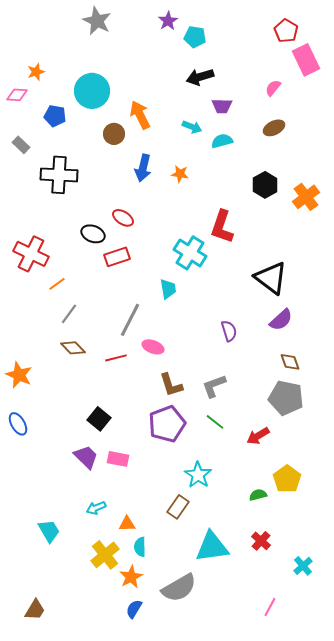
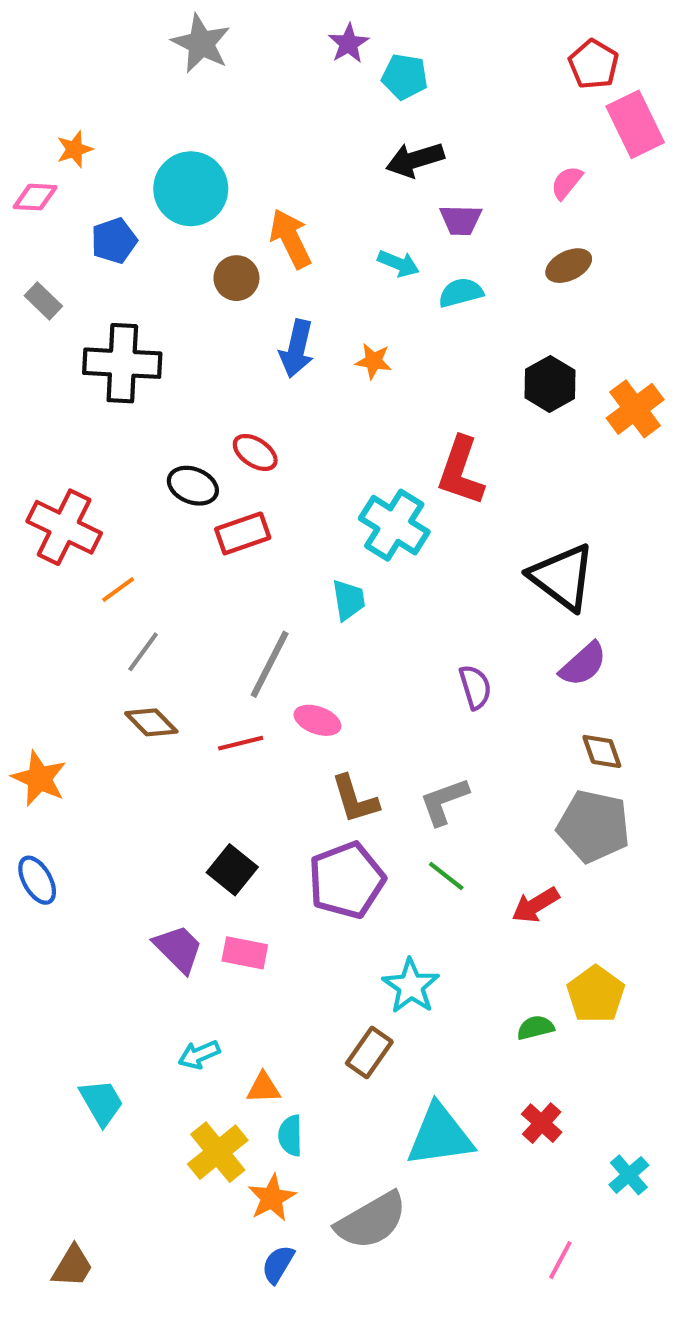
blue pentagon: (55, 116) -> (114, 241), turned -30
black square: (99, 419) -> (232, 870), moved

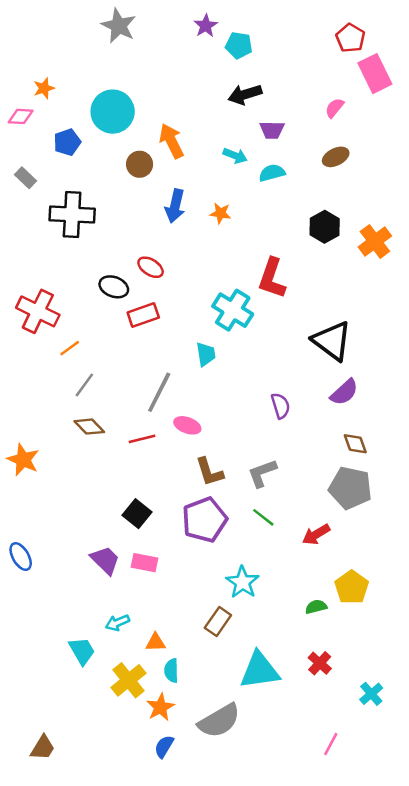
blue ellipse: (37, 880) -> (21, 557), moved
cyan trapezoid: (102, 1102) -> (82, 651), moved

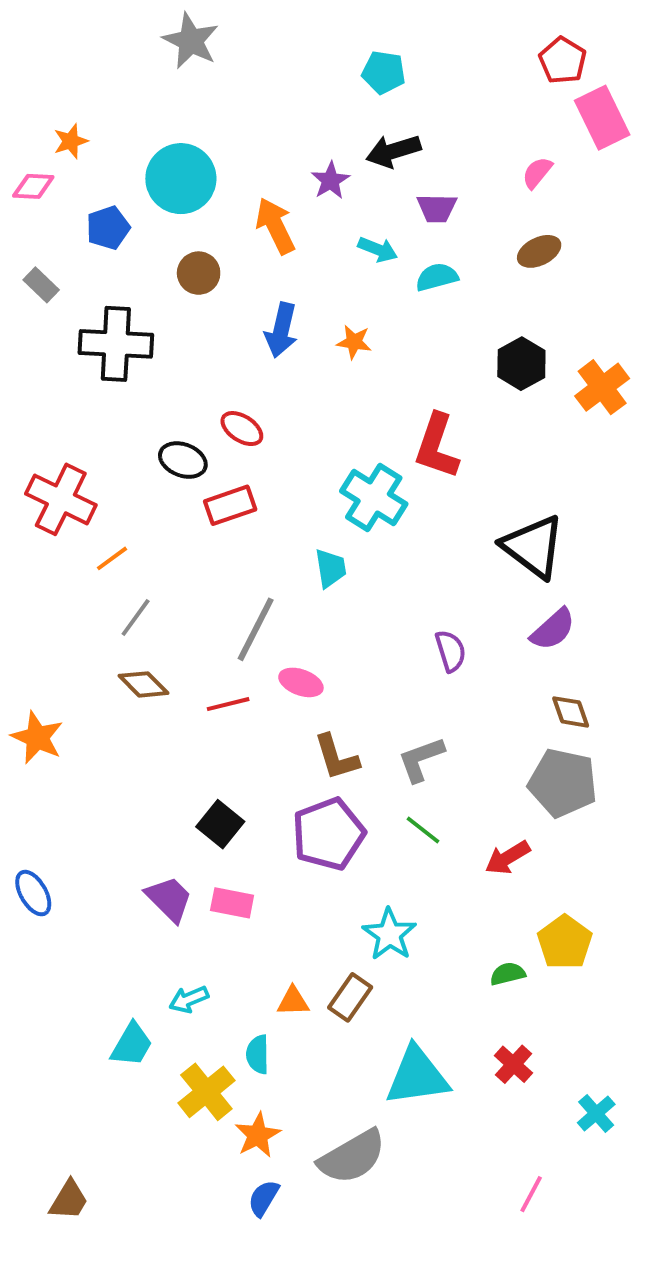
purple star: (206, 26) -> (330, 181), moved
brown circle: (140, 164) -> (199, 273), moved
orange triangle: (155, 642) -> (293, 1001), moved
cyan trapezoid: (82, 651) -> (132, 1045), turned 60
cyan semicircle: (171, 671) -> (258, 1054), moved

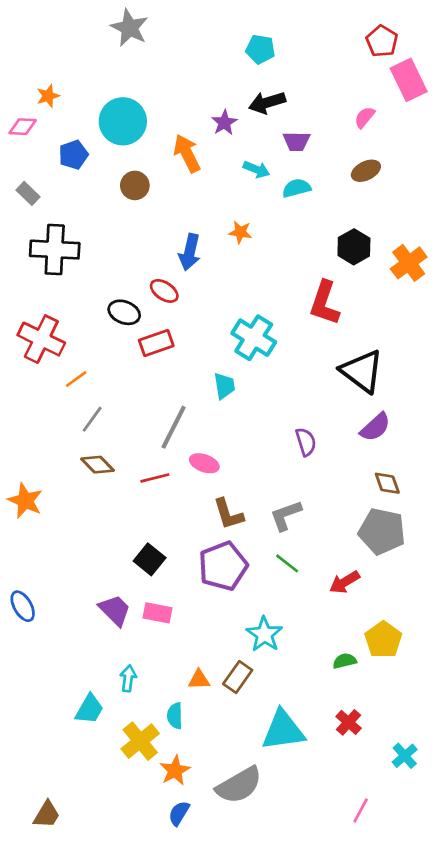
blue arrow: (281, 330) -> (190, 252), moved
black cross: (116, 344) -> (55, 250), moved
red L-shape: (437, 446) -> (325, 303), moved
cyan arrow: (189, 999) -> (128, 678), turned 120

